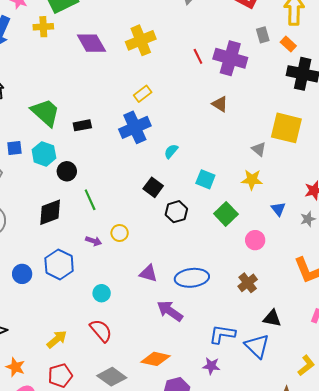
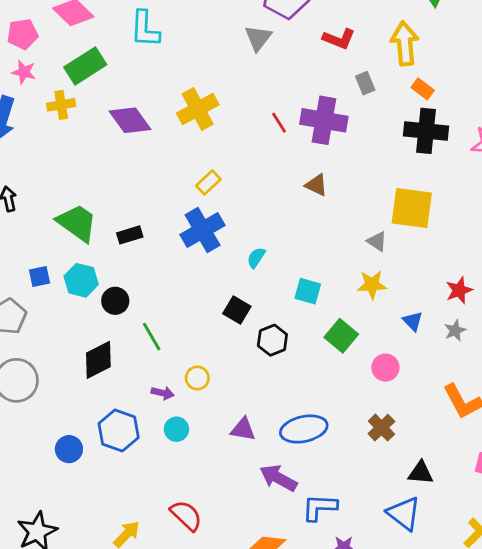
orange rectangle: (288, 44) -> (423, 89), moved
cyan circle: (102, 293) -> (176, 429), moved
blue L-shape: (222, 334) -> (320, 507), moved

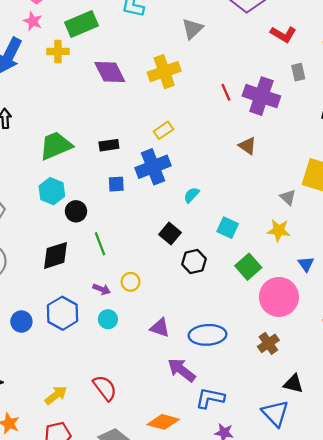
gray triangle: (258, 38) -> (192, 29), moved
green trapezoid: (77, 223) -> (56, 146), turned -68
black rectangle: (130, 235) -> (109, 145), moved
blue square: (40, 276) -> (116, 184), moved
pink circle: (385, 368) -> (279, 297), size x1.8

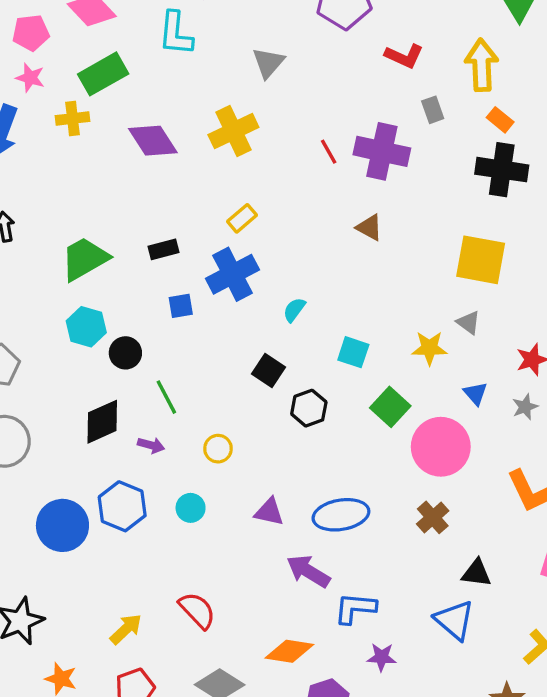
gray triangle: (288, 197) -> (469, 323), moved
purple arrow: (102, 289) -> (151, 445), moved
blue circle: (21, 322) -> (62, 525), size x1.6

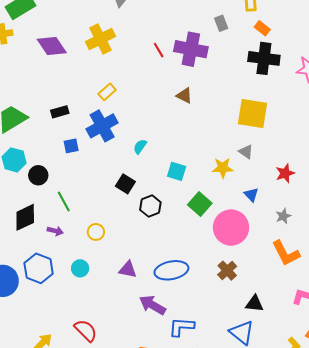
gray star: (525, 407) -> (283, 216), moved

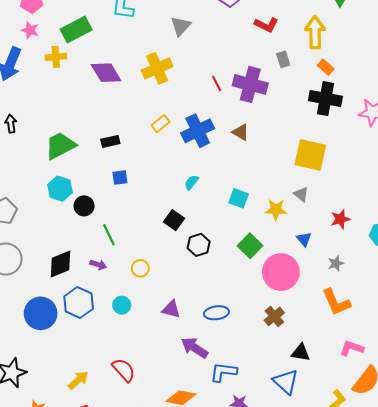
blue cross: (102, 126) -> (198, 131), moved
cyan square: (177, 171) -> (239, 198), moved
black diamond: (25, 217) -> (60, 264), moved
blue ellipse: (171, 270) -> (216, 313), size x0.7

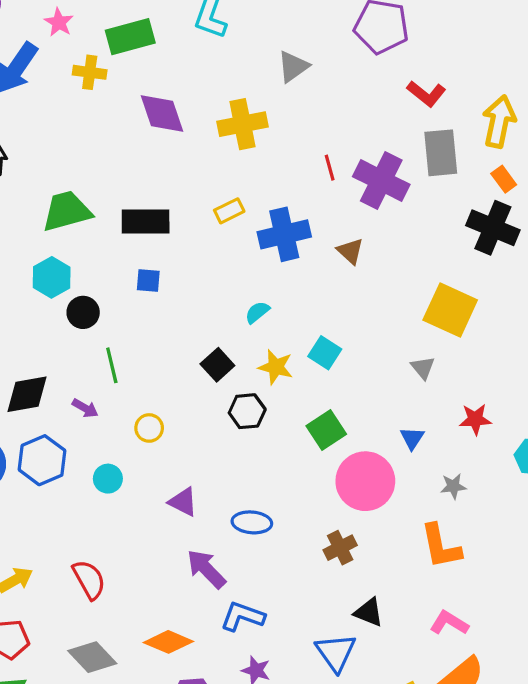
gray rectangle: (283, 59) -> (441, 153), size x1.8
black rectangle: (110, 141) -> (146, 221), size x1.6
yellow star: (276, 210) -> (276, 367), moved

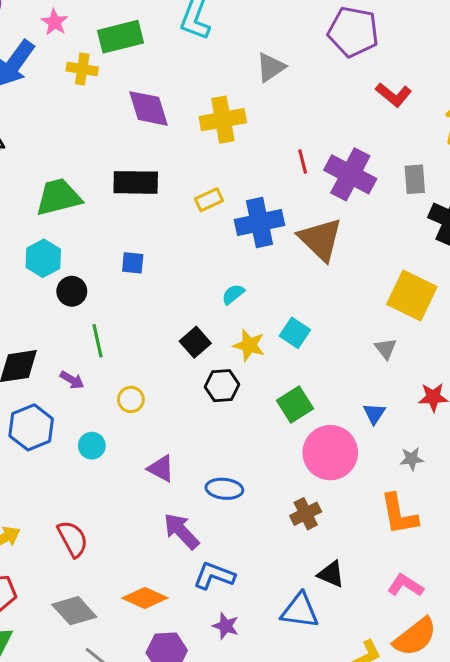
gray rectangle: (441, 153) -> (415, 179), moved, size x0.7
black rectangle: (146, 221) -> (136, 182), moved
brown triangle: (350, 251) -> (320, 239), size x1.8
blue triangle: (336, 652) -> (300, 611), turned -48

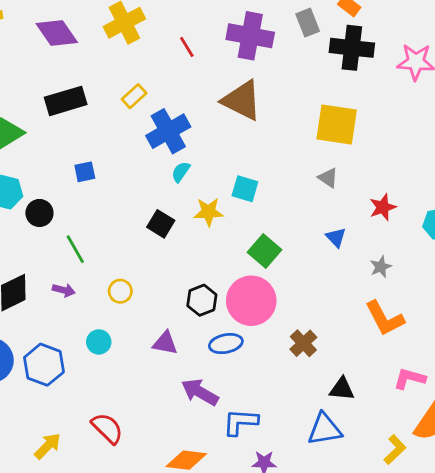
red line: (303, 162) -> (187, 47), moved
blue cross: (260, 223) -> (168, 131), moved
black hexagon: (222, 386) -> (202, 300), moved
blue hexagon: (31, 427) -> (44, 365), moved
pink circle: (330, 453) -> (251, 301), moved

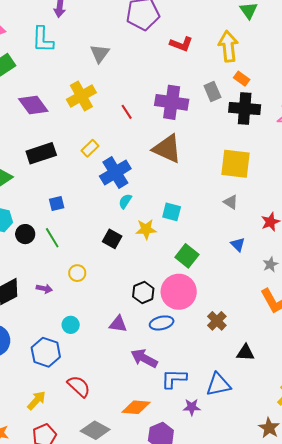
green line: (75, 249) -> (52, 238), moved
yellow circle: (120, 291) -> (77, 273), moved
blue hexagon: (44, 365) -> (46, 352), moved
blue triangle: (325, 429) -> (218, 384), moved

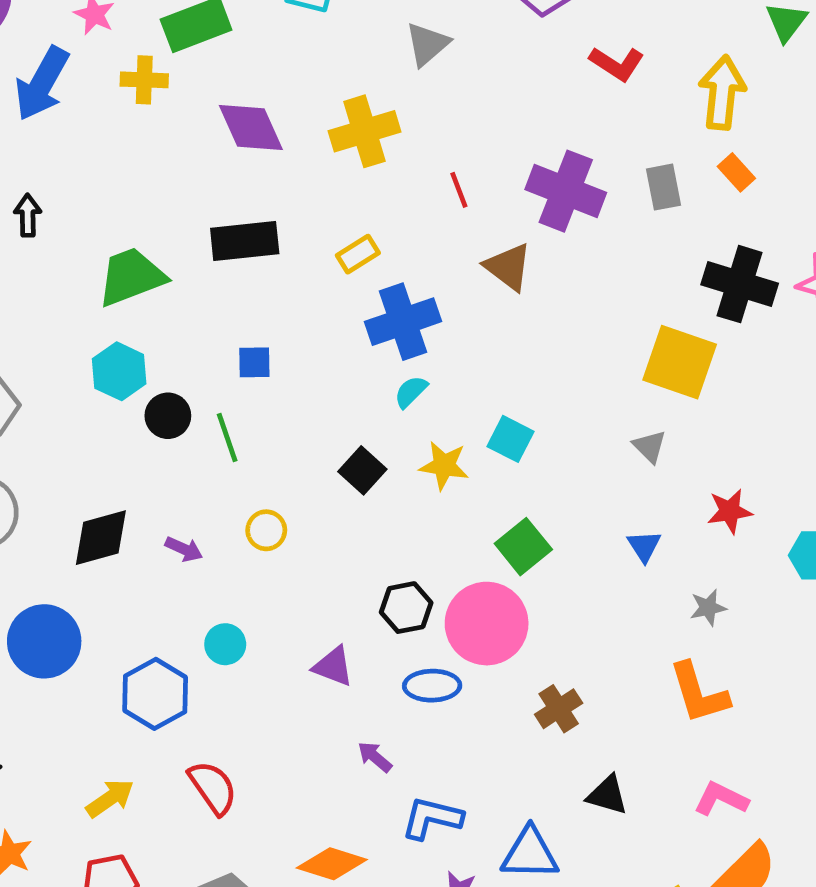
black cross: (245, 109) -> (740, 284), moved
brown triangle: (167, 149) -> (508, 267), moved, size x0.7
purple arrow: (144, 358) -> (375, 757), size x0.6

